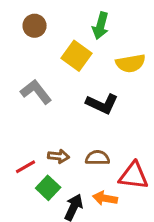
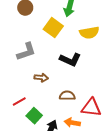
gray L-shape: (36, 92) -> (26, 52), turned 110
brown arrow: (59, 156) -> (41, 78), moved

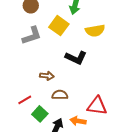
gray L-shape: (26, 52) -> (32, 36), moved
brown semicircle: (67, 96) -> (60, 95), moved

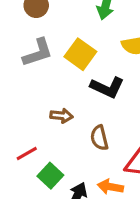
yellow square: (59, 26) -> (80, 54), moved
brown semicircle: (60, 95) -> (99, 138), moved, turned -105

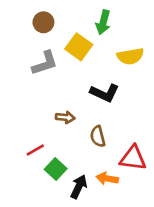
yellow square: (80, 54) -> (79, 47), moved

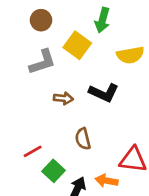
brown arrow: (65, 117) -> (63, 98), moved
brown semicircle: (98, 136) -> (83, 139), moved

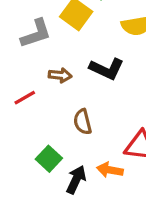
red line: (33, 151) -> (25, 98), moved

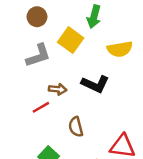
red line: (25, 98) -> (41, 107), moved

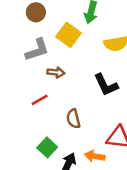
black L-shape: (95, 84) -> (106, 85), moved, turned 40
brown arrow: (58, 89) -> (56, 72), moved

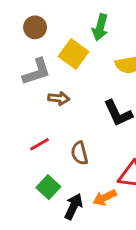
red line: (40, 100) -> (39, 144), moved
orange arrow: (95, 156) -> (105, 198), turned -36

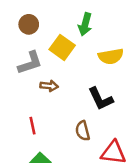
red line: (39, 144) -> (33, 126), turned -72
brown semicircle: (79, 153) -> (83, 131), moved

